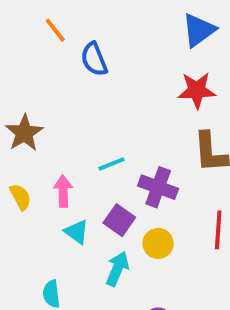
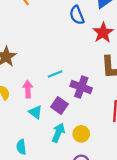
blue semicircle: (94, 59) -> (77, 15), moved
red star: (197, 90) -> (103, 33), turned -30
yellow circle: (158, 243) -> (81, 134), moved

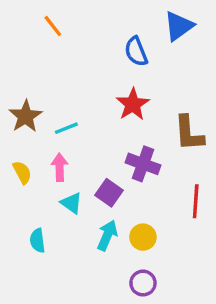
red star: (103, 33) -> (133, 104), moved
cyan line: (55, 74) -> (66, 128), moved
cyan semicircle: (21, 147) -> (37, 240), moved

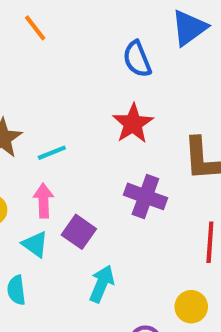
purple square: (109, 193) -> (79, 232), moved
cyan triangle: (71, 203) -> (35, 244), moved
yellow circle: (143, 237) -> (191, 307), moved

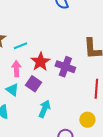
red star: (133, 124) -> (40, 62), moved

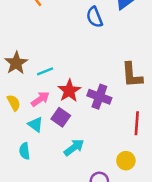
pink arrow: (16, 69) -> (40, 99), turned 56
cyan arrow: (44, 109) -> (74, 147), turned 30

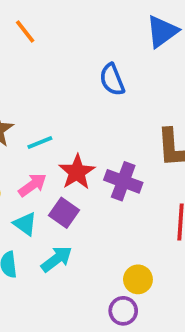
blue semicircle: (95, 17) -> (112, 80), moved
cyan arrow: (74, 147) -> (57, 259), moved
yellow circle: (126, 161) -> (138, 279), moved

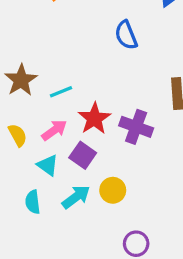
yellow circle: (138, 279) -> (113, 190), moved

